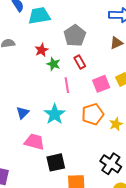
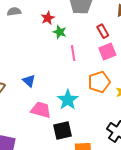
red rectangle: (80, 62) -> (103, 31), moved
blue triangle: (23, 113) -> (29, 81), turned -32
cyan star: (55, 114) -> (68, 100), moved

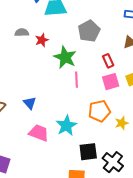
red star: (48, 18) -> (42, 40), moved
green star: (60, 32) -> (65, 57), size x1.6
black square: (62, 130) -> (88, 152), moved

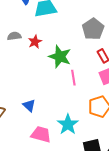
gray pentagon: (89, 31) -> (93, 29), moved

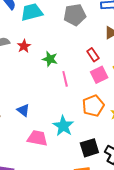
gray pentagon: (93, 29) -> (75, 15), moved, turned 30
green star: (60, 57) -> (50, 59), size x0.7

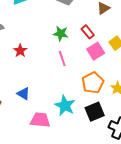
red star: (24, 46) -> (20, 51), moved
green star: (50, 59) -> (61, 34), moved
black square: (89, 148) -> (95, 112), moved

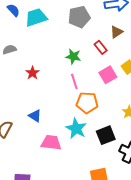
red rectangle: (88, 32) -> (101, 47), moved
orange pentagon: (93, 83) -> (87, 103), moved, turned 30

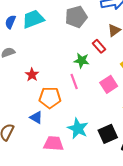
blue semicircle: (13, 10) -> (10, 22), moved, turned -112
green star: (73, 56) -> (82, 61), moved
pink square: (108, 75) -> (109, 84), moved
orange pentagon: (87, 103) -> (50, 98), moved

